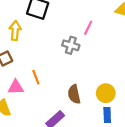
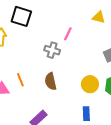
yellow circle: (106, 93) -> (90, 84), moved
brown semicircle: (74, 94) -> (51, 81), moved

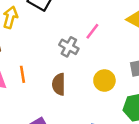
yellow circle: (90, 84) -> (104, 81), moved

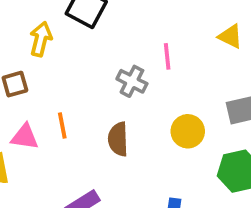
pink line: (92, 31) -> (167, 56), turned -42

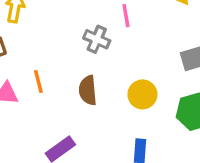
yellow circle: (188, 131) -> (142, 94), moved

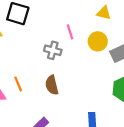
yellow circle: (142, 94) -> (98, 41), moved

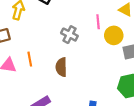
pink line: (70, 32) -> (98, 22), moved

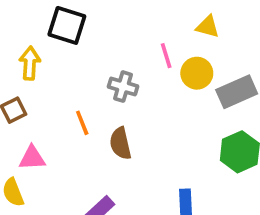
orange line: (30, 59) -> (82, 123), moved

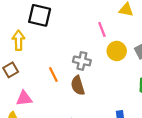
yellow circle: (197, 73) -> (117, 51), moved
gray cross: (123, 87) -> (82, 61), moved

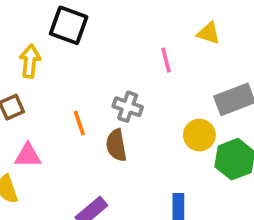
yellow circle: (117, 51) -> (199, 135), moved

